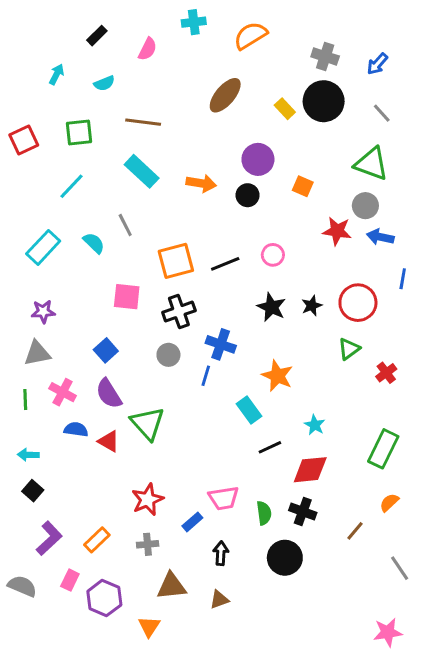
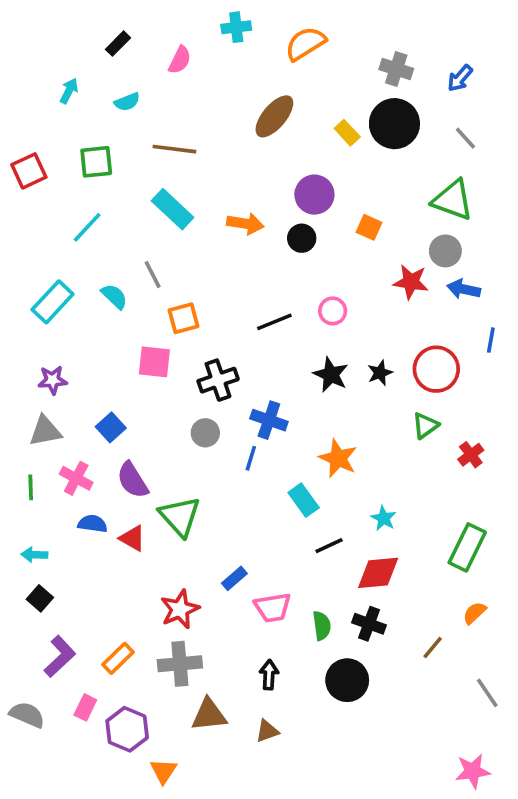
orange square: (176, 261) -> (183, 318), moved, size x0.7
blue square: (106, 350) -> (111, 427), moved
blue rectangle: (192, 522) -> (234, 578), moved
gray cross: (148, 544) -> (180, 664), size x1.6
orange triangle: (149, 626) -> (163, 771), moved

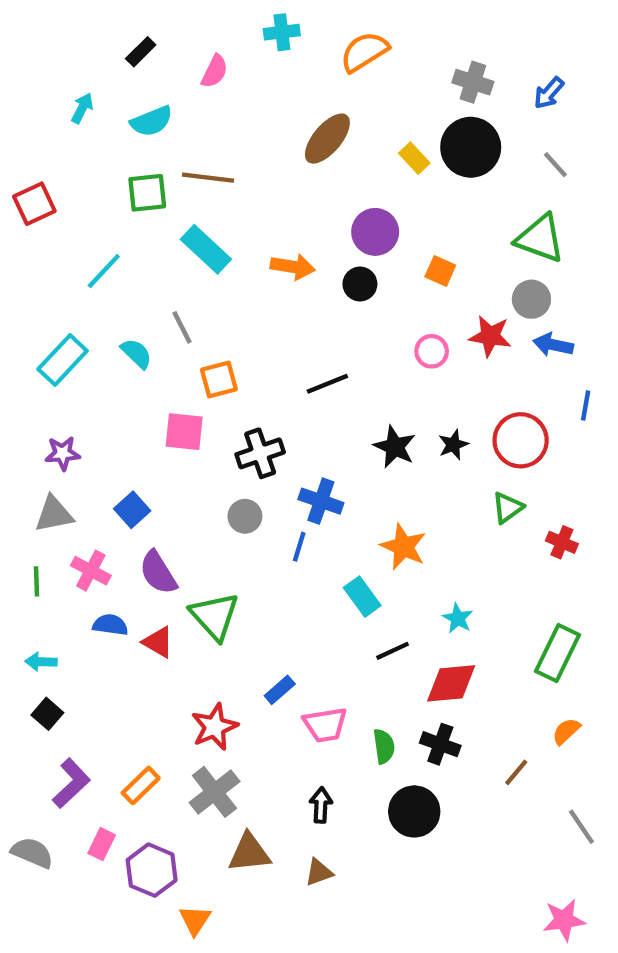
cyan semicircle: (127, 102) -> (152, 121), size x1.4
green square: (96, 162) -> (147, 193), moved
pink circle: (333, 311) -> (432, 351), moved
red cross: (471, 455) -> (562, 542), turned -30
gray cross: (180, 664) -> (215, 792), turned -33

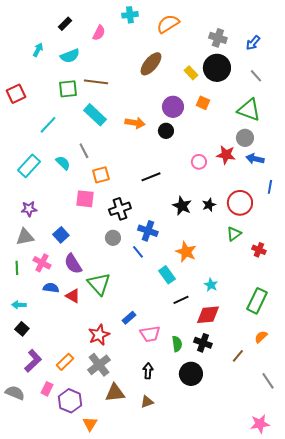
orange square: (440, 271) -> (203, 103), moved
blue line: (299, 547) -> (138, 252), turned -56

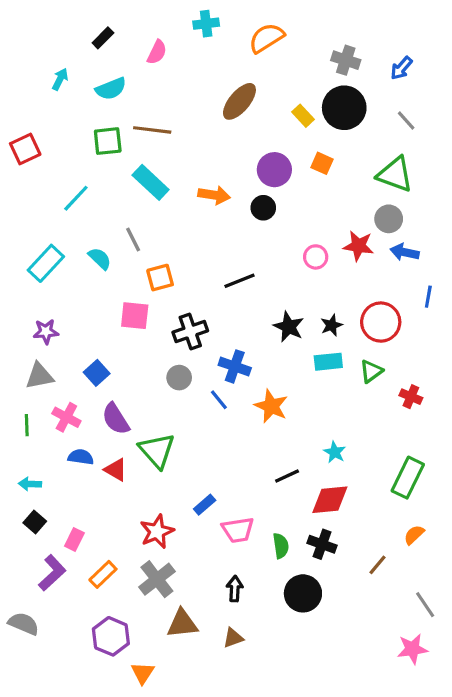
orange star: (186, 252) -> (271, 406), moved
cyan rectangle: (167, 275) -> (328, 362), moved, turned -60
pink rectangle: (47, 389) -> (74, 539), moved
pink star: (260, 424) -> (412, 649), moved

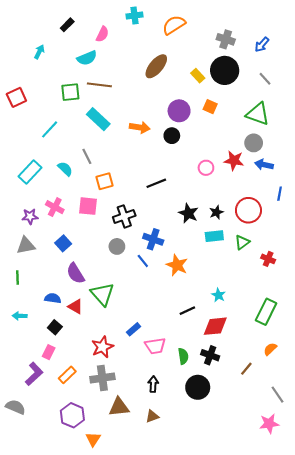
cyan semicircle: (111, 89) -> (87, 58), moved
pink cross: (66, 417) -> (55, 207), moved
black square: (35, 522) -> (55, 327), moved
gray cross: (157, 579) -> (102, 378), turned 30

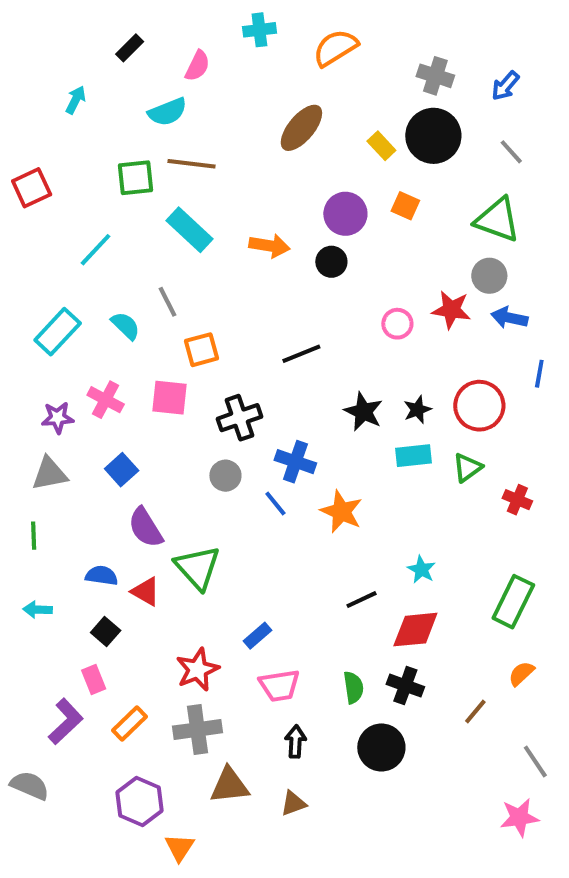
pink trapezoid: (155, 346) -> (279, 686), moved
pink rectangle: (49, 352) -> (94, 680), turned -48

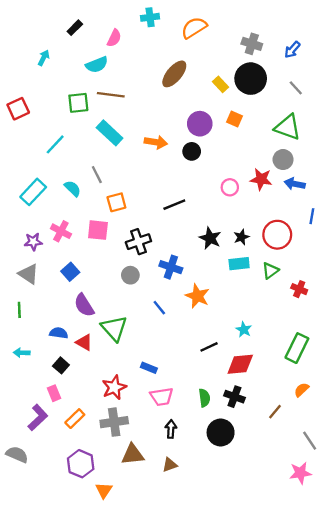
gray triangle: (50, 474) -> (29, 274), turned 45
blue line: (275, 504) -> (159, 308), moved
blue rectangle: (257, 636) -> (149, 368), turned 63

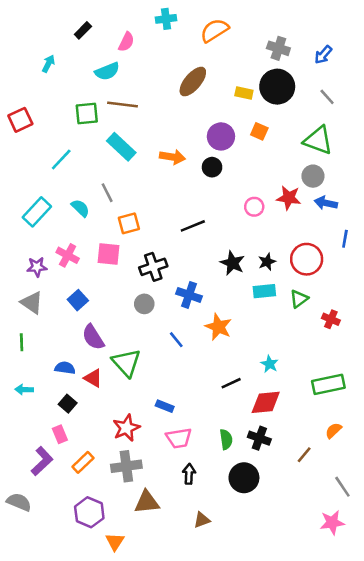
yellow rectangle: (221, 84) -> (244, 93), turned -35
green rectangle: (297, 348) -> (328, 384), turned 52
brown triangle: (170, 465) -> (202, 520), moved

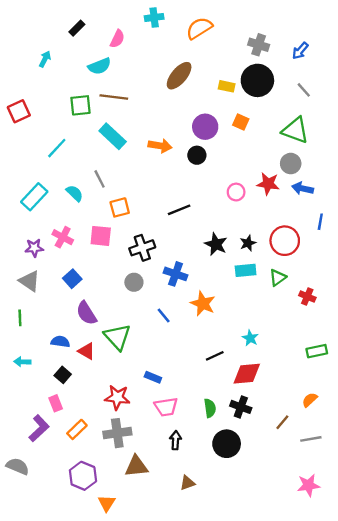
green rectangle: (328, 384) -> (317, 351), moved, size x0.7
red star: (126, 428) -> (117, 397), turned 30
gray line: (342, 487) -> (311, 439), moved, turned -66

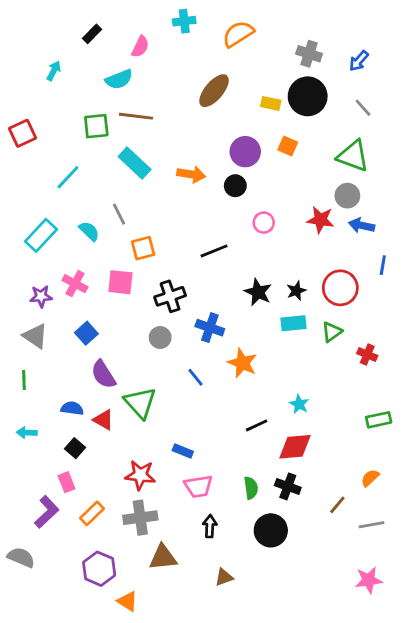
pink circle: (236, 192) -> (264, 223), moved
orange triangle: (107, 503) -> (127, 601), turned -30

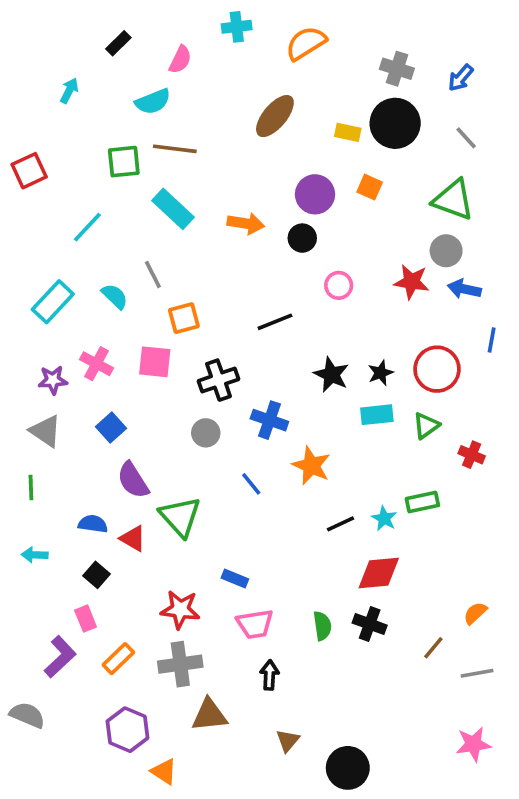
green rectangle: (379, 420) -> (422, 502), moved
black line: (257, 425) -> (340, 524), moved
black circle: (271, 530) -> (348, 768), moved
brown triangle: (224, 577) -> (288, 741), turned -30

